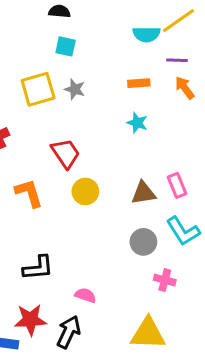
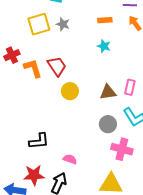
pink rectangle: (177, 185) -> (130, 87), turned 35
orange L-shape: (29, 193) -> (33, 68), moved
pink cross: (165, 280) -> (122, 149), size x1.5

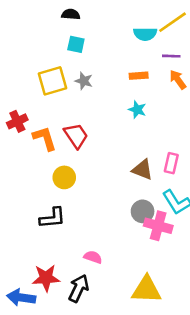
yellow circle: (70, 91) -> (64, 177), moved
brown triangle: (108, 92) -> (143, 170), turned 30
black L-shape: (39, 141) -> (53, 218), moved
pink cross: (122, 149) -> (158, 226), moved

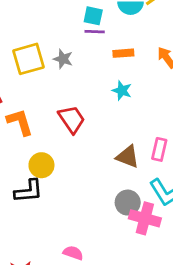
cyan square: (76, 44) -> (93, 16), moved
purple line: (171, 56) -> (95, 32), moved
red trapezoid: (76, 136) -> (72, 119), moved
black L-shape: (53, 218) -> (29, 191), moved

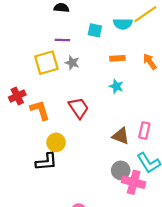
purple line: (95, 32) -> (62, 40), moved

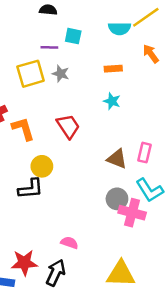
cyan square: (95, 30) -> (73, 36), moved
orange arrow: (150, 62) -> (151, 54), moved

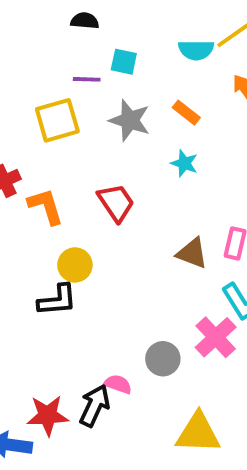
orange rectangle: (113, 69) -> (186, 113), turned 42
gray star: (61, 74) -> (130, 120), moved, size x1.5
gray circle: (117, 199) -> (163, 359), moved
pink cross: (132, 213) -> (216, 337), turned 32
black arrow: (56, 273) -> (94, 406), moved

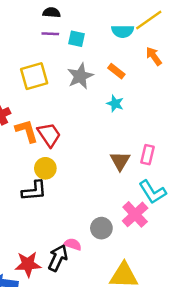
purple line: (87, 79) -> (50, 34), moved
gray star: (130, 120) -> (80, 76), turned 30
red trapezoid: (116, 202) -> (49, 135), moved
brown triangle: (192, 253) -> (120, 161), turned 40

